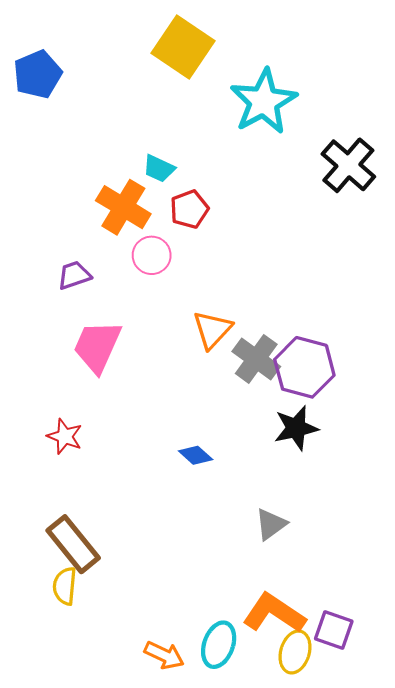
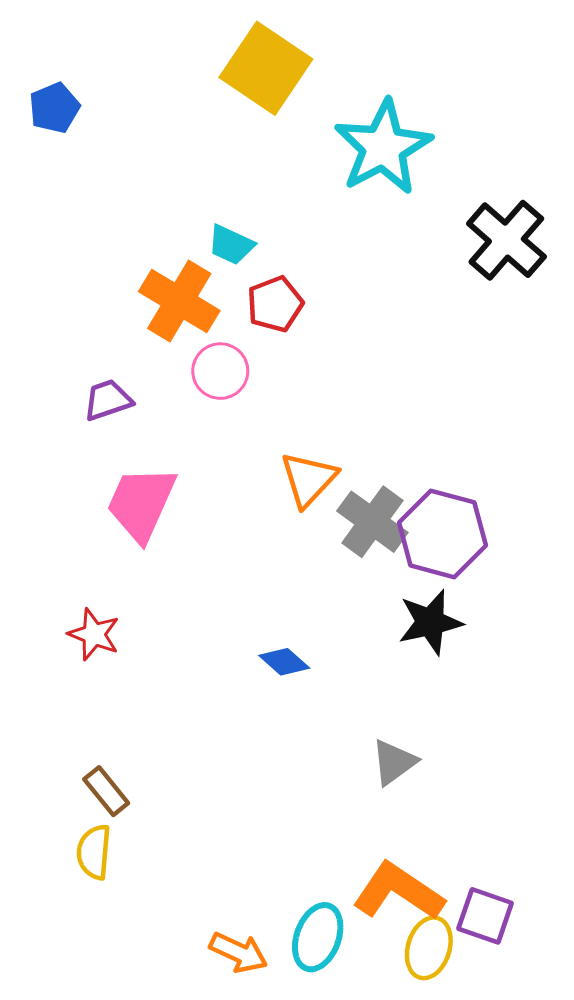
blue pentagon: (38, 74) -> (54, 108), size x0.7
brown rectangle: (73, 544) -> (106, 791), size x0.6

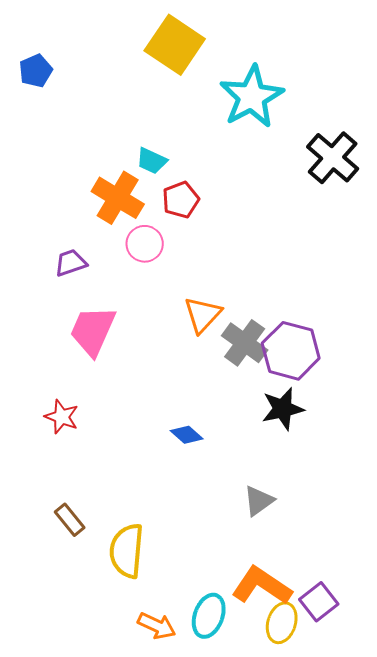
yellow semicircle: (94, 852) -> (127, 551), moved, size x1.5
purple square: (485, 916) -> (319, 602), turned 33

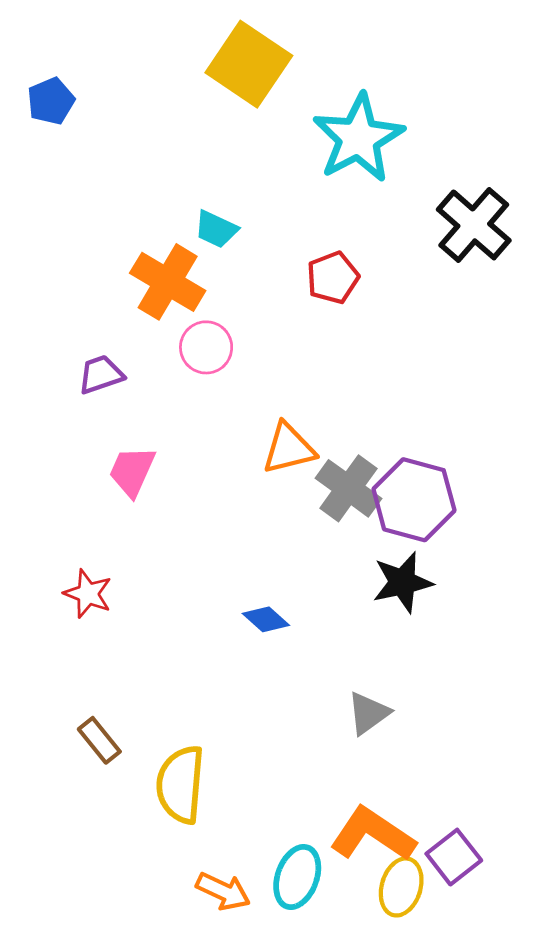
red pentagon: (181, 200) -> (333, 278), moved
orange triangle: (203, 315) -> (289, 448), turned 33
pink trapezoid: (93, 331) -> (132, 471), size x0.7

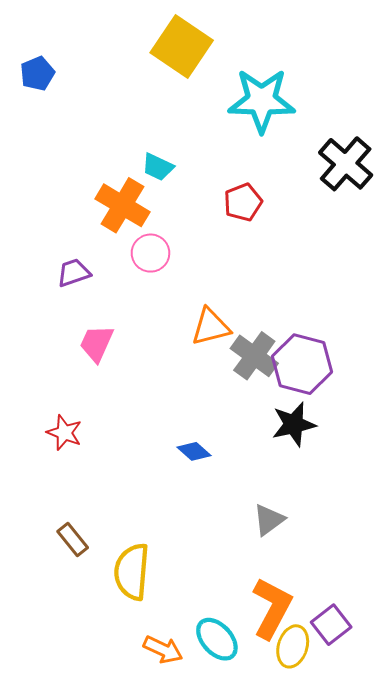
cyan star: (358, 138) -> (262, 100), turned 30
orange L-shape: (373, 834) -> (272, 608), turned 84
cyan ellipse: (297, 877) -> (217, 639), turned -63

